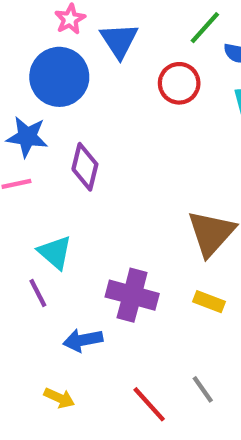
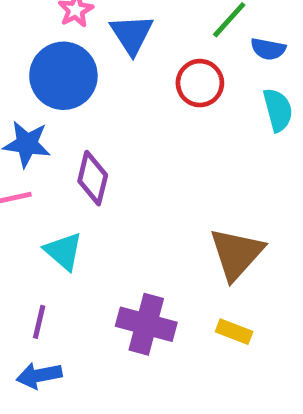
cyan triangle: (55, 252) -> (63, 251), moved
purple line: (38, 293) -> (39, 322), turned 40
blue arrow: (83, 340) -> (39, 375), moved

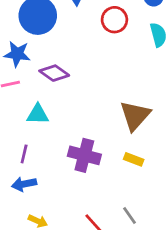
purple diamond: (93, 178) -> (54, 73), turned -68
cyan triangle: (63, 251) -> (38, 114), turned -40

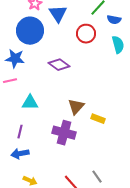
purple diamond: (54, 73) -> (59, 65), moved
brown triangle: (135, 116) -> (76, 107), moved, size x0.7
yellow rectangle: (134, 159) -> (98, 119), moved

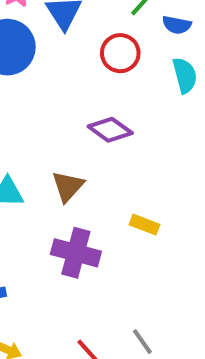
purple diamond: (59, 65) -> (110, 130), moved
brown triangle: (76, 107) -> (68, 186), moved

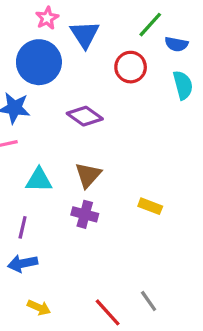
purple diamond: (110, 130) -> (85, 116), moved
purple cross: (76, 253) -> (85, 214), moved, size x0.7

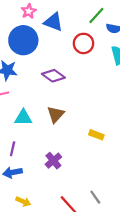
blue triangle: (85, 34) -> (53, 22), turned -36
purple cross: (85, 214) -> (53, 161), moved, turned 35

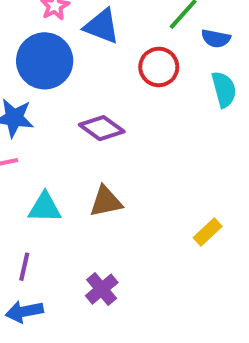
brown triangle: (56, 114) -> (106, 201), turned 36
yellow rectangle: (96, 135) -> (208, 232), moved, turned -64

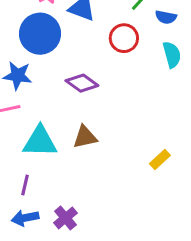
cyan triangle: (45, 208) -> (40, 142), size x1.4
purple cross: (102, 289) -> (65, 218), moved

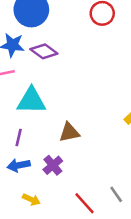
purple diamond: (82, 83) -> (44, 51), moved
brown triangle: (85, 137) -> (69, 132), moved

